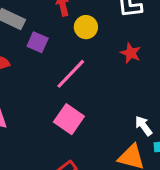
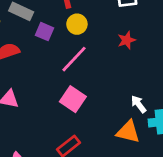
yellow circle: (86, 27) -> (77, 24), moved
red star: (131, 53) -> (127, 40), turned 30

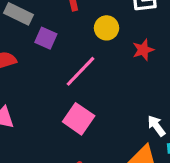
yellow circle: (77, 24) -> (107, 28), moved

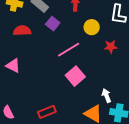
pink square: (79, 119) -> (75, 76), moved

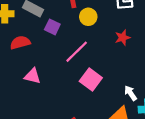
yellow circle: (92, 27) -> (88, 17), moved
pink triangle: (13, 66) -> (32, 76), moved

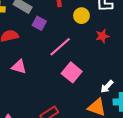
yellow circle: (88, 17) -> (81, 16), moved
white arrow: (130, 93) -> (107, 87), turned -104

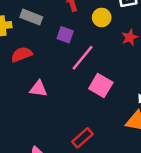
purple square: (39, 23) -> (65, 35), moved

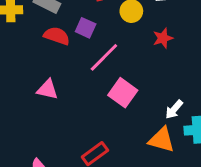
red semicircle: (22, 54) -> (57, 36), moved, turned 35

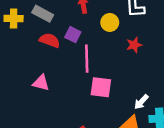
pink line: (104, 57) -> (87, 59), turned -48
pink square: (123, 93) -> (101, 87), turned -30

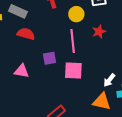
purple square: (73, 35) -> (49, 58), moved, turned -32
pink line: (87, 59) -> (73, 41), moved

